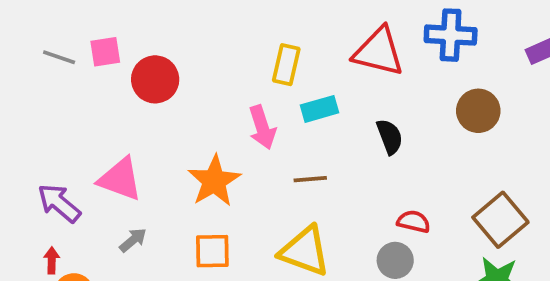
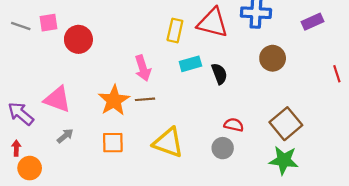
yellow rectangle: (286, 65) -> (175, 30), moved
cyan rectangle: (319, 109) -> (190, 64), moved
brown line: (310, 179) -> (145, 99), moved

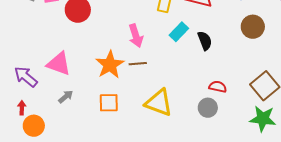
cyan rectangle: (190, 64) -> (179, 32), turned -30

